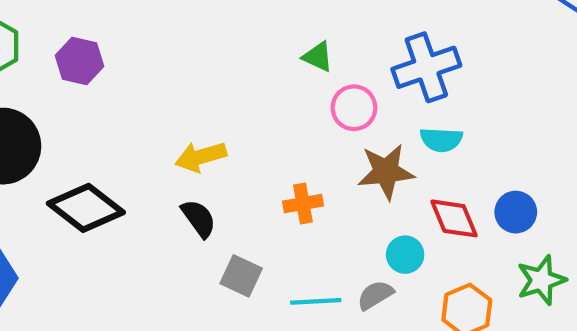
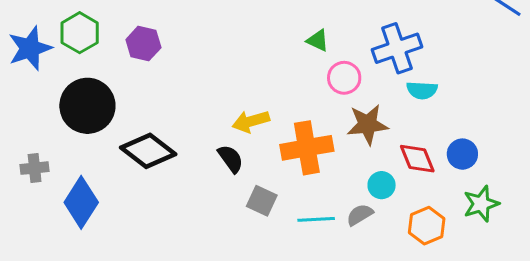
cyan semicircle: (441, 140) -> (422, 90), moved
yellow arrow: (201, 157) -> (251, 121), moved
orange cross: (303, 204) -> (307, 148), size x1.8

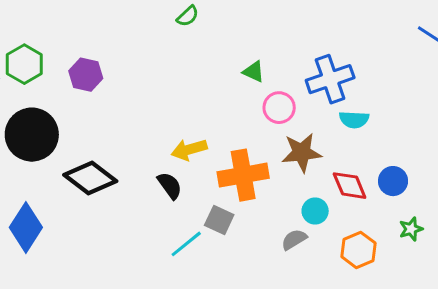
gray square: (262, 201) -> (219, 220), moved
green star: (481, 204) -> (411, 229), size x0.7
cyan line: (316, 219) -> (186, 244), moved, turned -36

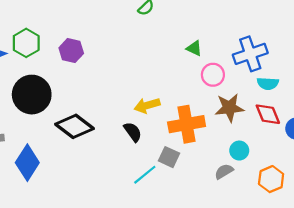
red diamond: (350, 186) -> (268, 114), moved

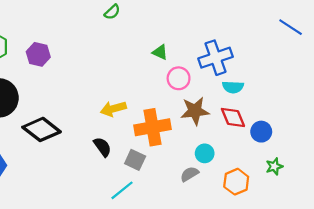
black semicircle: (133, 132) -> (102, 147), moved
cyan line: (145, 175) -> (122, 190), moved

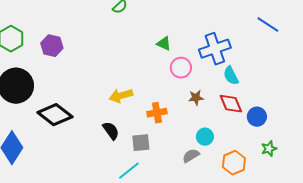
blue line: (291, 27) -> (268, 25), moved
cyan semicircle: (233, 87) -> (231, 76), turned 60
brown star: (195, 111) -> (196, 98), size x0.6
orange cross: (152, 127) -> (157, 113), size x0.6
gray square: (135, 160) -> (141, 143), turned -30

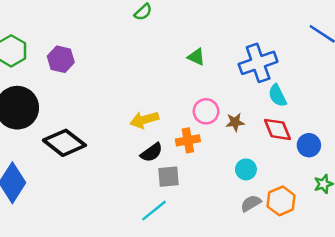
pink circle: (181, 68) -> (206, 111), moved
black semicircle: (111, 131) -> (152, 152), moved, turned 90
gray semicircle: (191, 156) -> (251, 203), moved

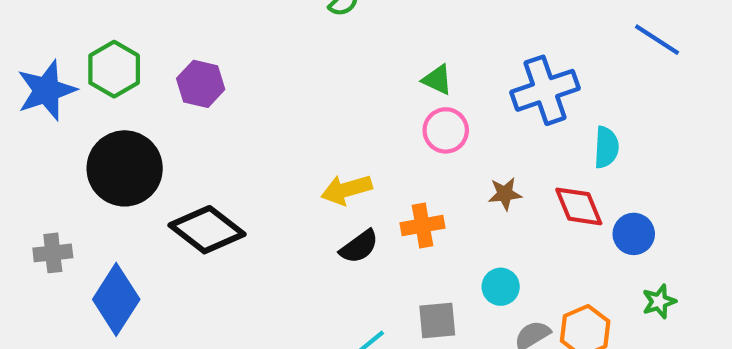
cyan semicircle: (277, 96) -> (606, 147), moved, turned -150
pink circle: (206, 111) -> (446, 130), moved
cyan circle: (246, 169) -> (501, 287), moved
gray square: (169, 177) -> (437, 321), moved

